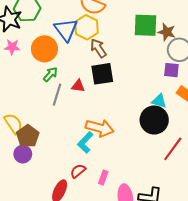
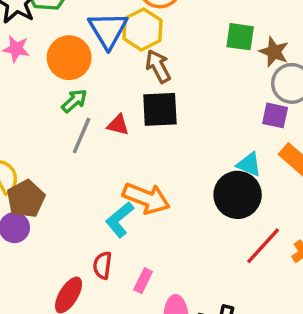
green square: (145, 25) -> (240, 37), size x0.7
red semicircle: (78, 171) -> (102, 265), turned -49

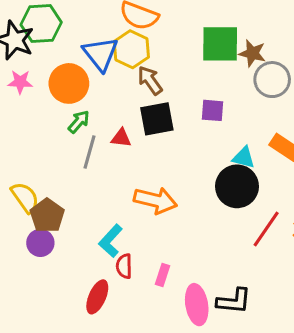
green square: (240, 37) -> (220, 44), size x1.5
purple square: (275, 115) -> (212, 110), moved
cyan L-shape: (120, 220) -> (111, 241), moved

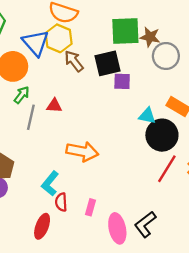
black square: (157, 119) -> (107, 63), moved
black circle: (237, 186) -> (162, 135), moved
black L-shape: (234, 301) -> (145, 224), turned 140

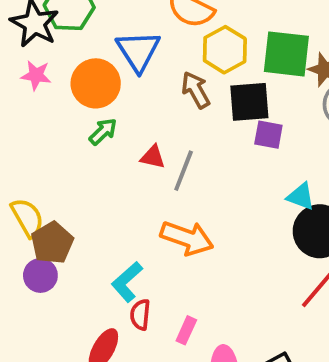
yellow hexagon: (59, 38) -> (225, 50), moved
gray line: (31, 117) -> (184, 171), moved

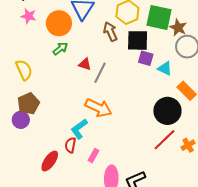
cyan triangle: (301, 196) -> (165, 68), moved
yellow semicircle: (27, 218) -> (24, 70), moved
cyan L-shape: (127, 282) -> (79, 129), moved

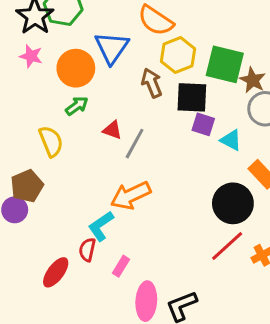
yellow semicircle: (24, 70) -> (51, 141), moved
orange arrow: (98, 108) -> (131, 196), turned 128

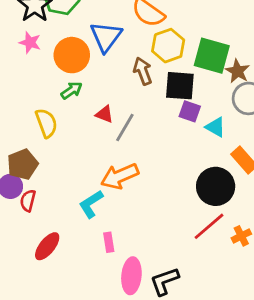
red semicircle: (87, 250) -> (28, 201), moved
pink rectangle: (121, 266) -> (109, 242), turned -42

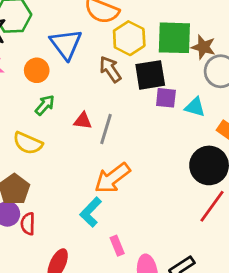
orange circle: (72, 55) -> (37, 70), size x0.7
yellow semicircle: (46, 123) -> (28, 143), turned 148

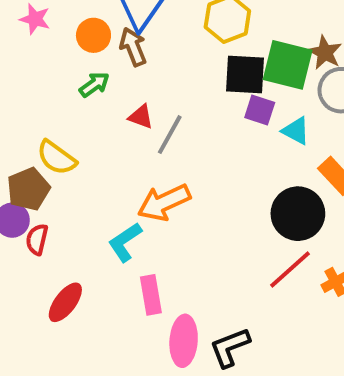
green square: (174, 38) -> (288, 65), moved
brown arrow: (110, 69) -> (133, 47), moved
yellow semicircle: (28, 143) -> (56, 158), moved
pink rectangle: (117, 246) -> (151, 295), size x1.4

